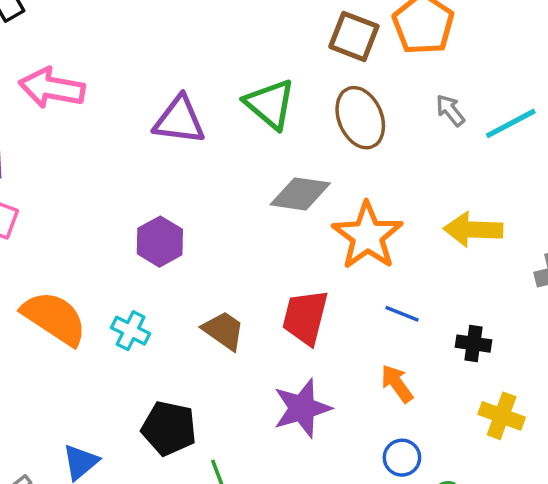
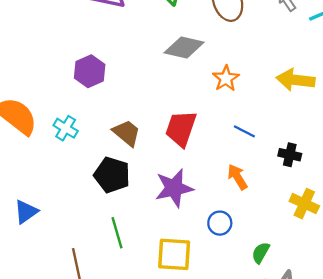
orange star: (367, 236) -> (226, 78), size x0.6
black pentagon: (169, 428) -> (112, 175), moved
blue circle: (402, 458) -> (220, 223), moved

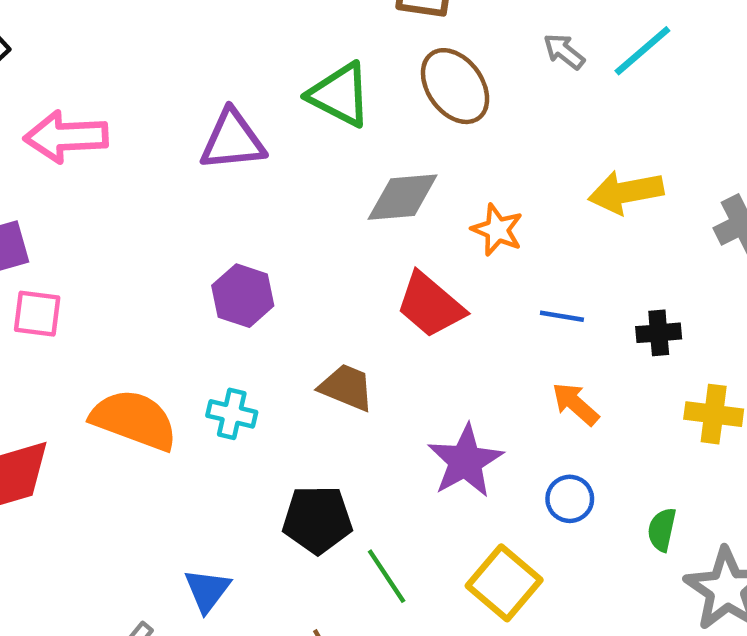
red trapezoid: (181, 129) -> (430, 305), moved, turned -51
black pentagon: (112, 175) -> (317, 520), moved
yellow square: (174, 254) -> (504, 583), turned -36

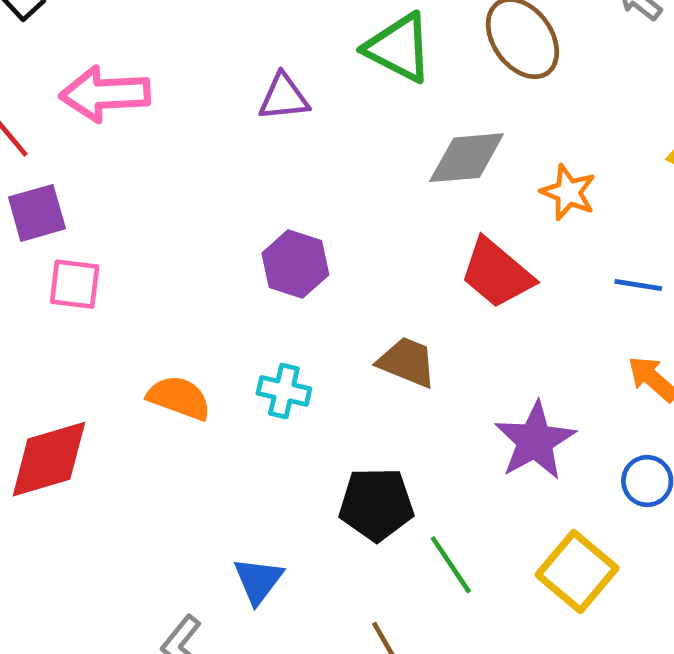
purple triangle: (232, 140) -> (284, 97), size x0.7
orange semicircle: (134, 420) -> (179, 398), size x0.7

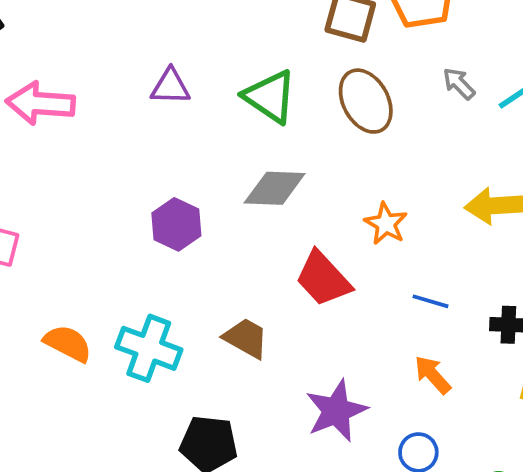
purple triangle: (284, 97) -> (170, 87), moved
gray diamond: (467, 158) -> (275, 188), moved
purple hexagon: (295, 264) -> (176, 224), moved
cyan cross: (284, 391) -> (149, 348), size x1.6

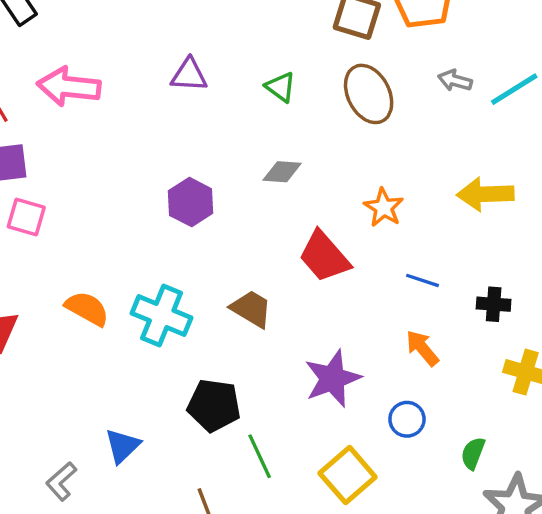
gray arrow: (459, 84) -> (455, 81), turned -32
green triangle: (270, 97) -> (281, 87), size x0.6
gray diamond: (275, 188) -> (282, 172), size x0.7

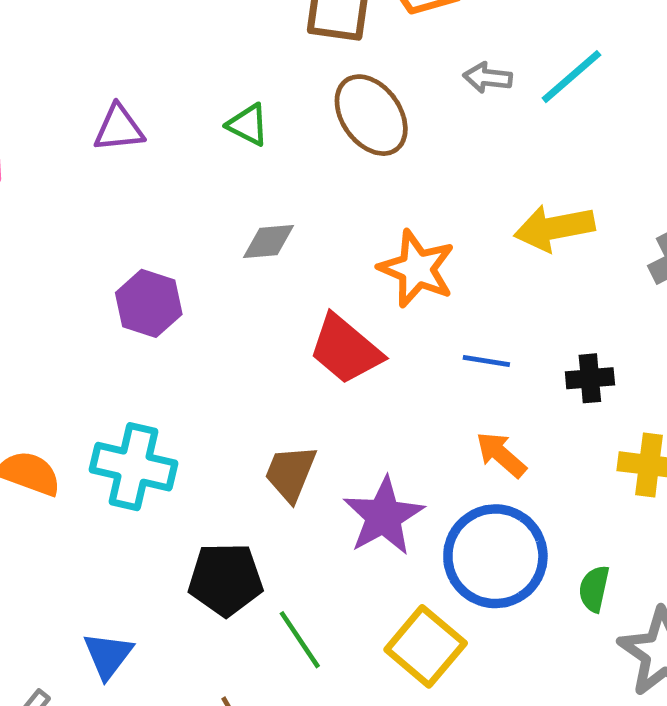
orange star: (384, 207) -> (417, 269), size x1.4
brown trapezoid: (251, 309) -> (290, 473), moved, turned -90
blue circle: (407, 419) -> (495, 556), size x2.0

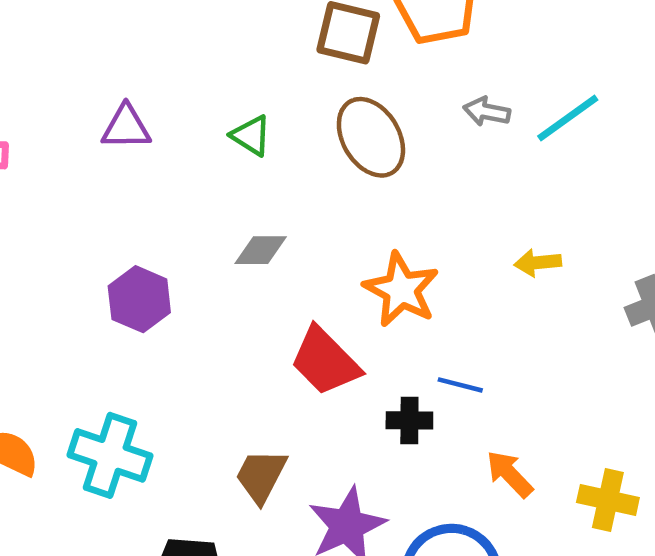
yellow arrow: (554, 228) -> (538, 263), size x0.6
black cross: (590, 378) -> (409, 420), moved
orange arrow: (501, 455) -> (510, 474), moved

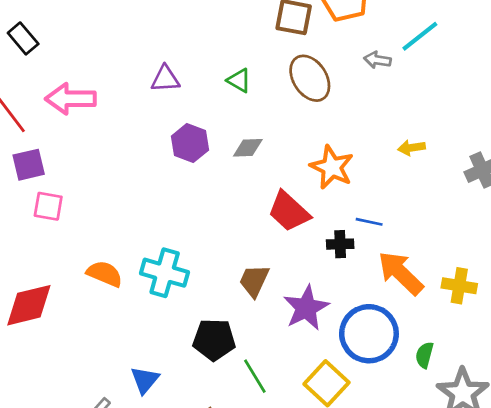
cyan line: (568, 118) -> (420, 36), moved
purple hexagon: (139, 299) -> (190, 143), moved
orange arrow: (510, 474) -> (401, 273), size x1.6

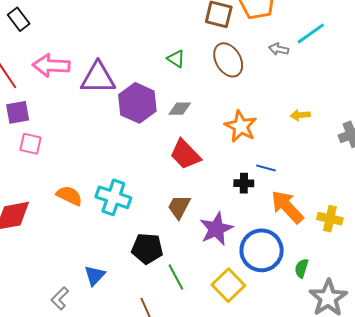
purple triangle: (165, 79) -> (98, 78), moved, size x1.6
purple hexagon: (190, 143) -> (137, 103), size x1.4
red trapezoid: (289, 211) -> (185, 154), moved

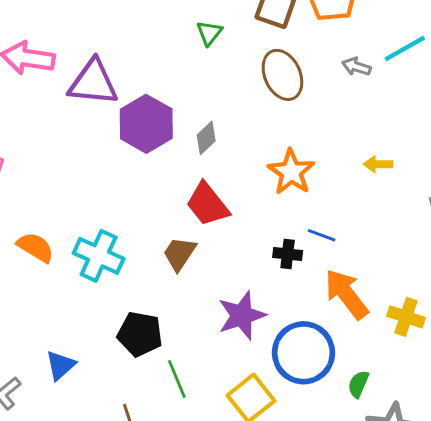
green triangle: (176, 59) -> (209, 33), moved, turned 30
gray diamond: (180, 109) -> (206, 138), turned -50
brown trapezoid: (179, 207) -> (179, 254), moved

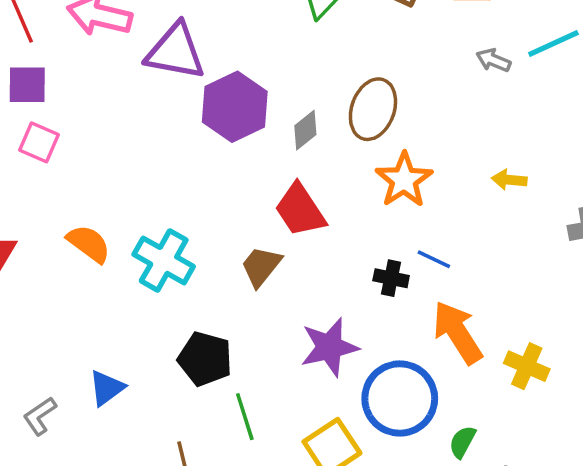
brown ellipse: (282, 75) -> (373, 109), moved, turned 39

